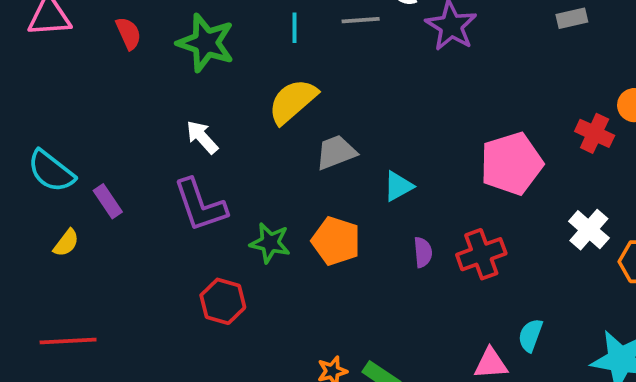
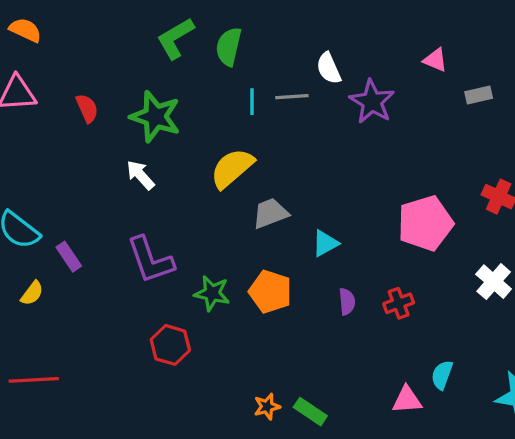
cyan line: (295, 28) -> (252, 102), moved
white arrow: (202, 137) -> (140, 175), moved
red cross: (481, 254) -> (399, 303), size x0.7

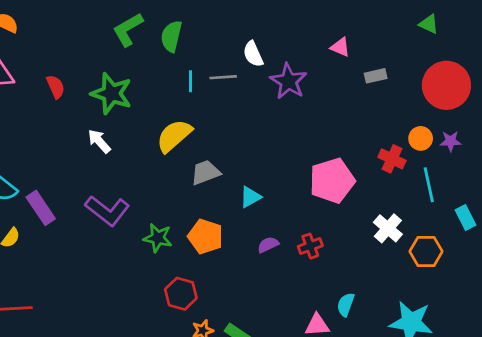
purple rectangle: (69, 257) -> (41, 208), size x1.4
purple L-shape: (150, 260) -> (107, 211), turned -33
purple semicircle: (347, 302) -> (268, 245), turned -110
red hexagon: (170, 345) -> (181, 294), moved

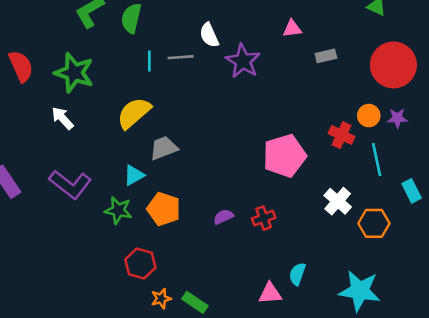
pink triangle: (340, 47) -> (292, 29), turned -30
red semicircle: (56, 87) -> (21, 66), size x1.4
cyan triangle: (250, 197) -> (134, 175), moved

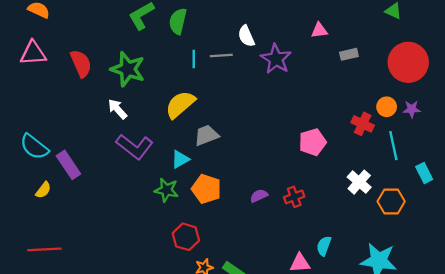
pink pentagon: (284, 156) -> (312, 142), size x0.7
purple L-shape: (70, 184) -> (135, 147), moved

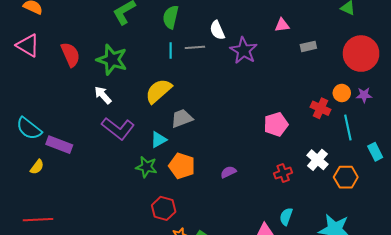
green semicircle: (178, 21) -> (171, 17), moved
pink triangle: (33, 53) -> (28, 45), turned 35
purple rectangle: (68, 165) -> (59, 145), turned -35
red cross: (294, 197) -> (283, 173), moved

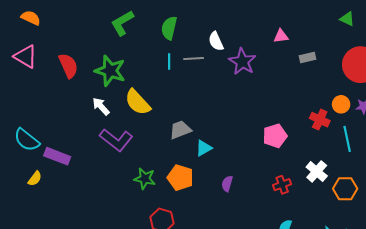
yellow semicircle: (159, 91) -> (138, 102), moved, turned -92
cyan triangle: (159, 140) -> (204, 148), moved
purple semicircle: (228, 172) -> (227, 184), turned -49

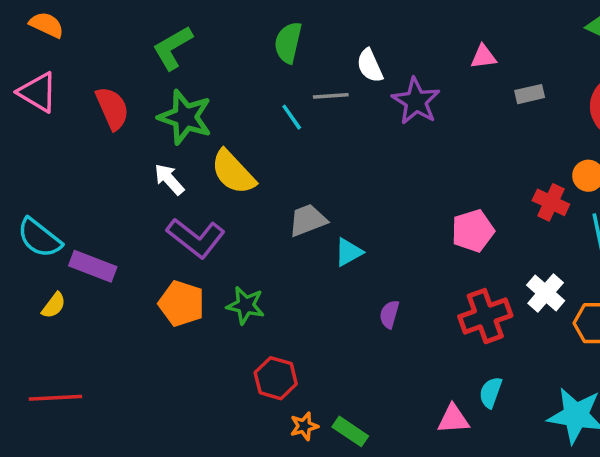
green L-shape: (122, 23) -> (173, 48), moved
cyan line: (169, 62) -> (292, 117), moved, turned -35
orange pentagon: (180, 178) -> (182, 304), moved
red cross: (282, 185) -> (485, 316), size x1.6

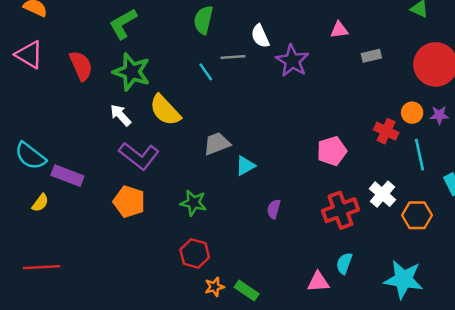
green star: (245, 305) -> (193, 203), moved

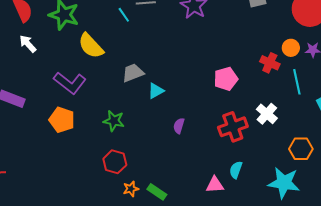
white arrow: (121, 115) -> (28, 44), moved
orange hexagon: (417, 215) -> (301, 149), moved

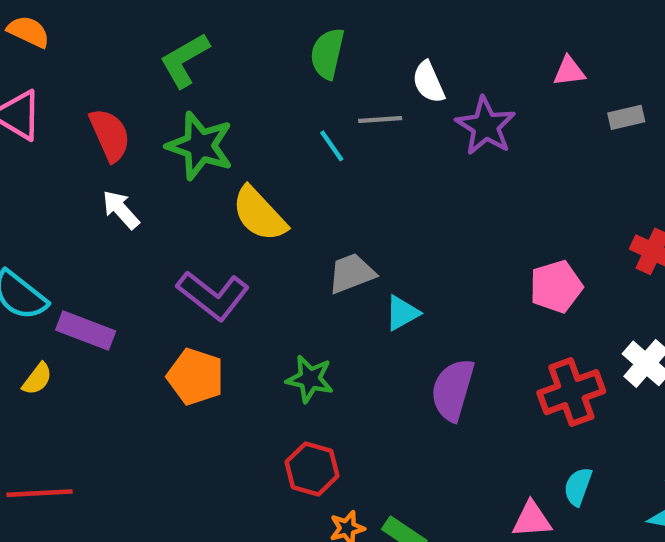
purple semicircle: (179, 126) -> (453, 390), size x1.8

